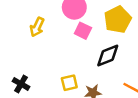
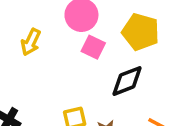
yellow pentagon: (118, 20) -> (141, 32), turned -30

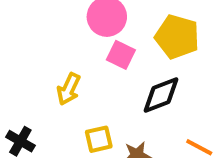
yellow arrow: (31, 42) -> (69, 89), moved

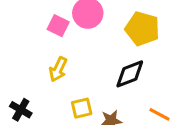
pink square: (121, 55) -> (58, 26), moved

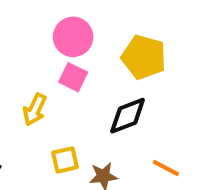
pink square: (58, 26) -> (73, 77), moved

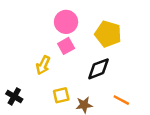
pink square: (73, 77) -> (66, 46), turned 35

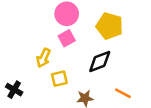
yellow square: (61, 95) -> (59, 79), moved

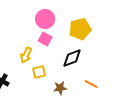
yellow pentagon: (109, 26) -> (80, 29), turned -30
pink square: (67, 38) -> (45, 39), turned -32

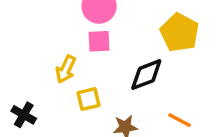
yellow pentagon: (80, 29) -> (180, 32), moved, turned -30
pink square: (45, 39) -> (99, 41), turned -32

